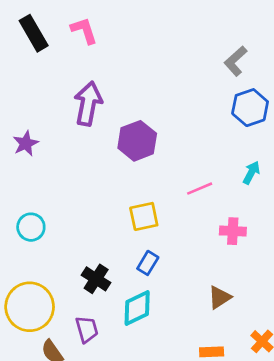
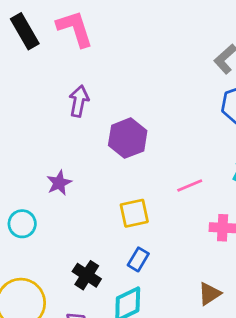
pink L-shape: (84, 31) -> (75, 29), size x1.4
purple arrow: (88, 104) -> (79, 101), size x0.7
purple star: (26, 143) -> (59, 183), moved

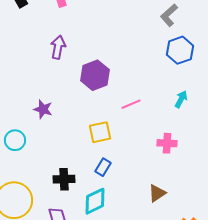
purple star: (59, 183) -> (43, 109), turned -30
pink line: (190, 186) -> (131, 104), moved
black cross: (87, 275) -> (64, 179), turned -35

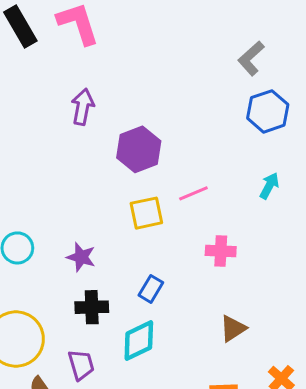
purple star: (43, 109) -> (81, 257), moved
yellow square: (100, 132) -> (146, 213), moved
pink cross: (167, 143) -> (221, 251), moved

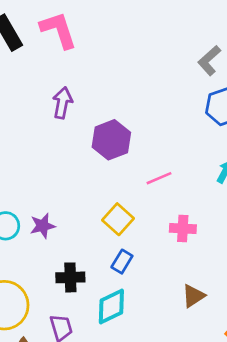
yellow square: (146, 213) -> (118, 219), moved, turned -36
purple star: (81, 257) -> (43, 226), moved, turned -30

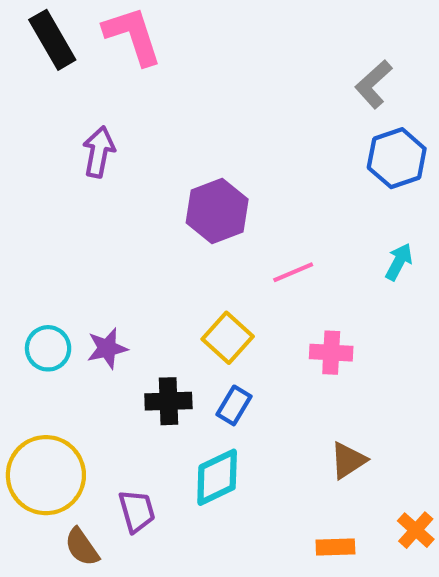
purple arrow: (62, 103) -> (99, 152), moved
black cross: (70, 277) -> (168, 401), moved

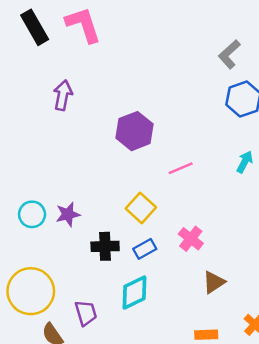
pink cross: (331, 353) -> (191, 239), moved, turned 35
blue rectangle: (234, 405) -> (145, 249), turned 30

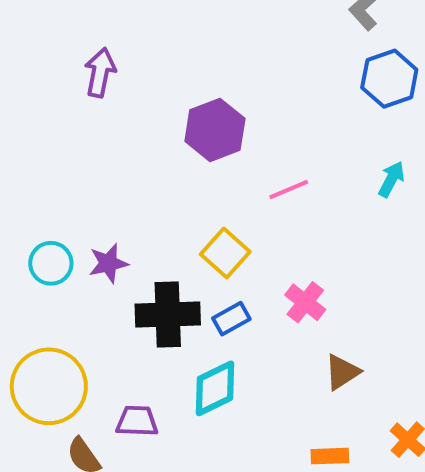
black cross: (105, 246) -> (168, 315), size x1.4
purple trapezoid: (86, 313) -> (137, 421), turned -72

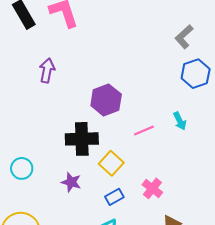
cyan arrow: (391, 179) -> (180, 121), moved, turned 126
purple star: (108, 263) -> (71, 182), moved, turned 30
black cross: (168, 315) -> (82, 139), moved

